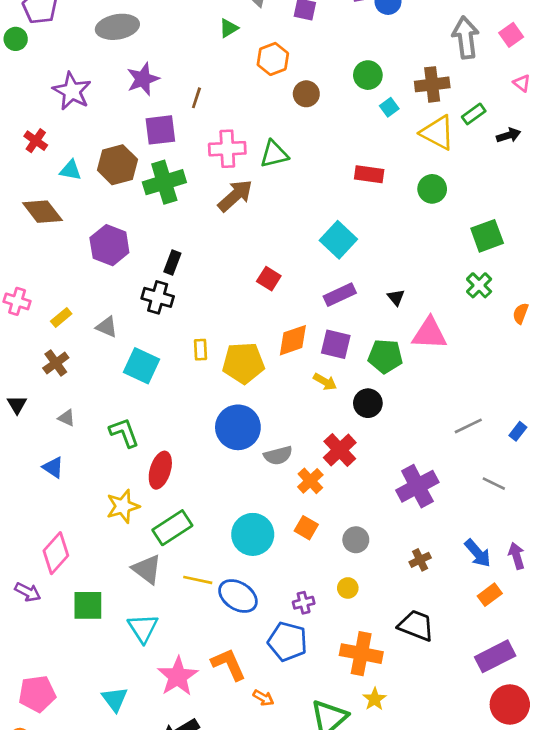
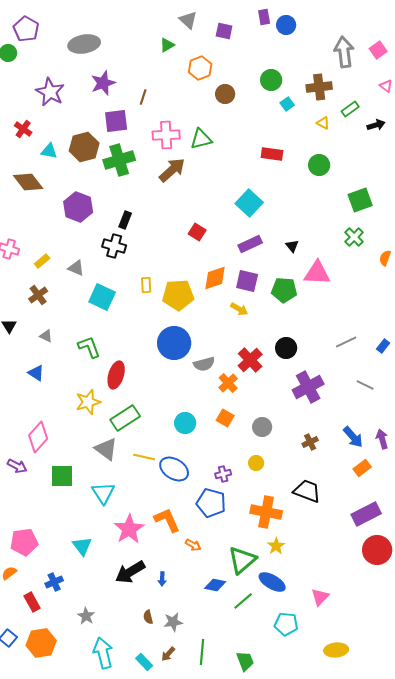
yellow triangle: (438, 133) -> (323, 123), size x0.5
black circle: (368, 403) -> (286, 348), moved
cyan circle: (253, 534) -> (185, 423), size x0.7

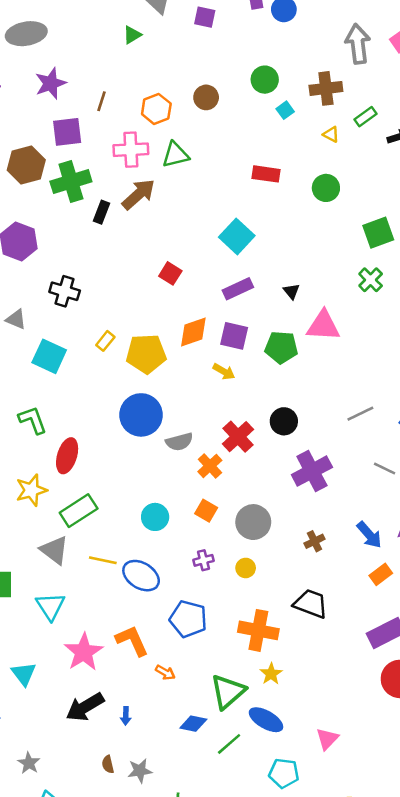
orange hexagon: (200, 68) -> (156, 109), moved
black rectangle: (125, 220) -> (102, 212), moved
yellow rectangle: (146, 285) -> (105, 341), turned 42
gray circle: (262, 427) -> (253, 522), size x1.4
purple cross: (223, 474) -> (204, 560), moved

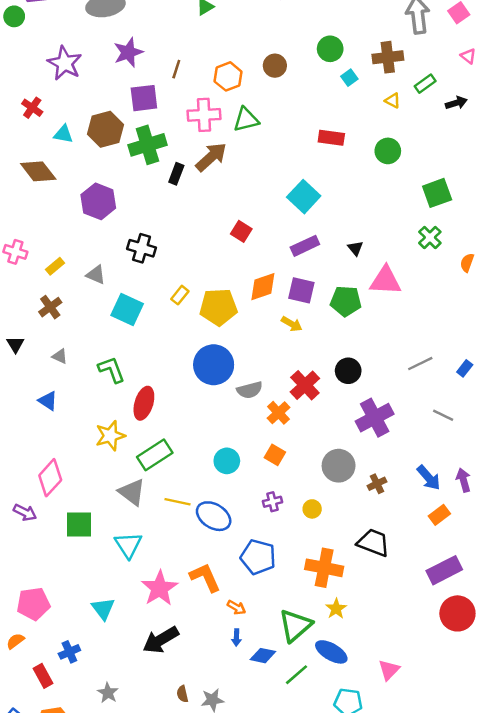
gray circle: (253, 522) -> (339, 466), moved
blue arrow: (126, 716) -> (236, 637), moved

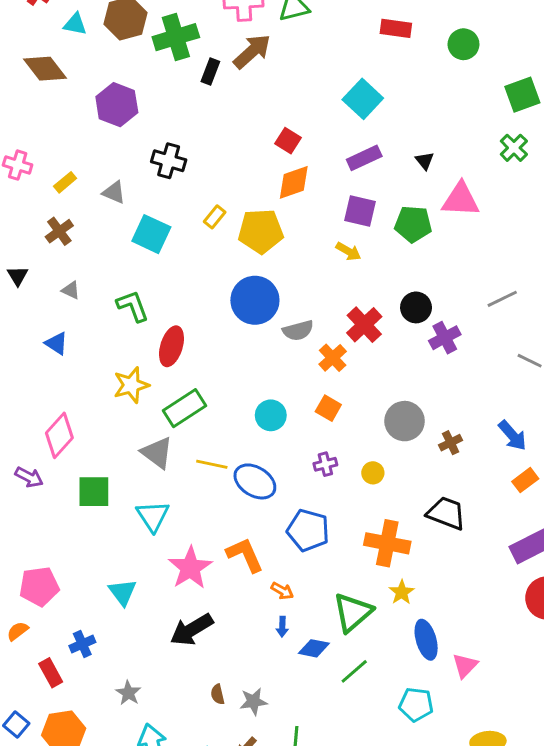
orange diamond: (263, 287) -> (294, 182), moved
purple cross: (375, 418) -> (445, 338), moved, size x0.7
blue ellipse: (331, 652) -> (426, 640), moved, turned 44

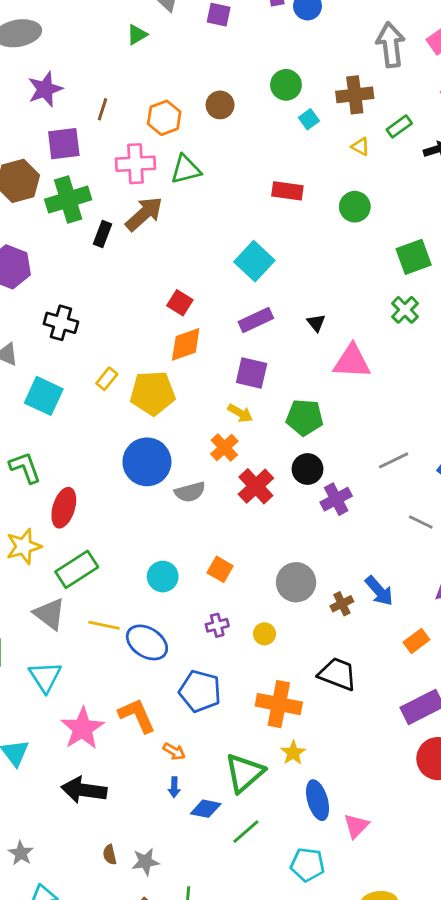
green pentagon: (413, 224) -> (305, 417), moved
orange cross: (333, 358) -> (224, 448), moved
blue arrow: (512, 435) -> (379, 591), moved
black arrow: (192, 630) -> (84, 790), turned 39

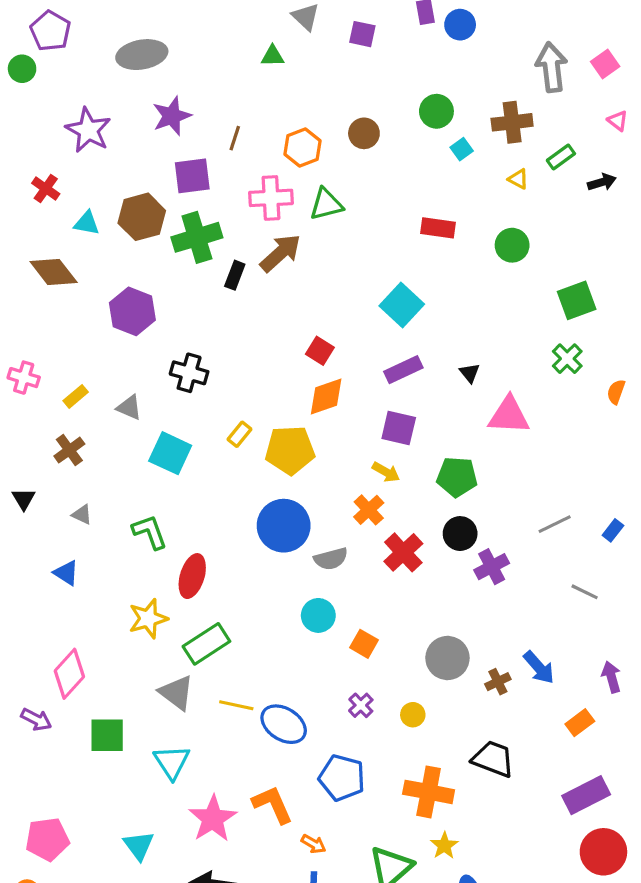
green triangle: (137, 35) -> (273, 56), turned 30
cyan circle: (163, 577) -> (318, 615), moved
purple cross: (217, 625) -> (361, 705), turned -30

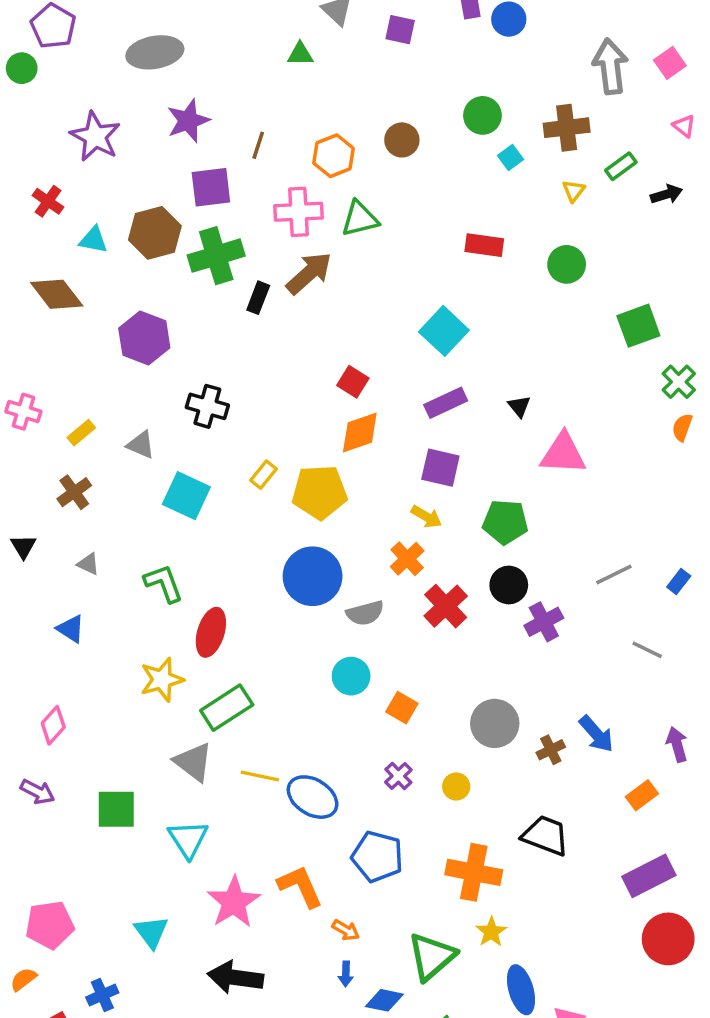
yellow triangle: (518, 179) -> (574, 191), turned 40
green cross: (567, 359) -> (679, 382), moved
pink diamond: (69, 674) -> (53, 725), moved, size x0.7

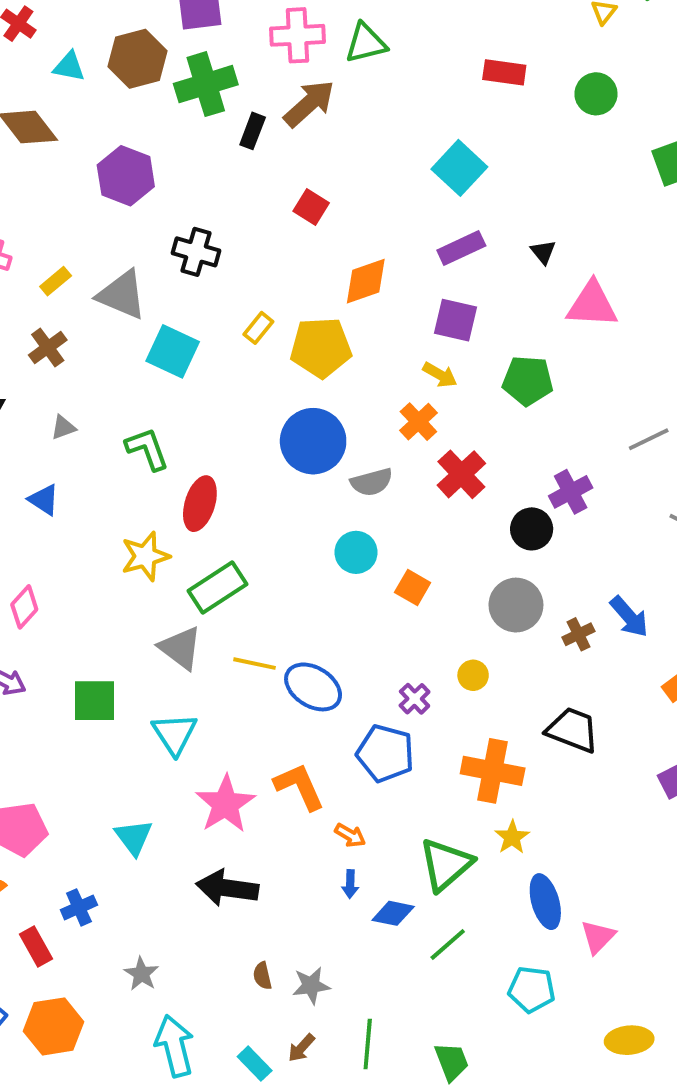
red square: (353, 382) -> (311, 207), moved
gray triangle: (141, 445) -> (122, 295), size x1.6
gray triangle: (88, 564) -> (63, 427), turned -45
black circle: (509, 585) -> (532, 529), moved
purple cross: (398, 776) -> (415, 699), moved

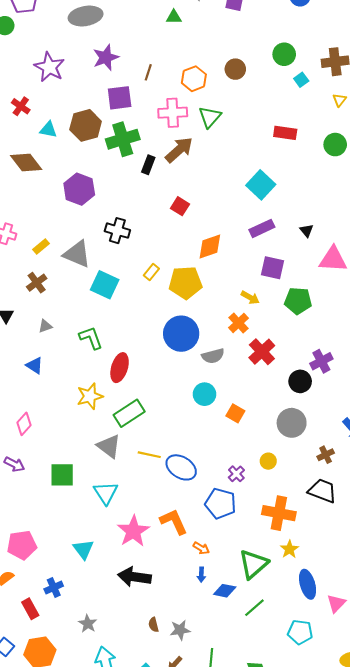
green triangle: (366, 43) -> (210, 117), turned -35
purple square: (456, 320) -> (272, 268), moved
brown cross: (578, 634) -> (326, 455), moved

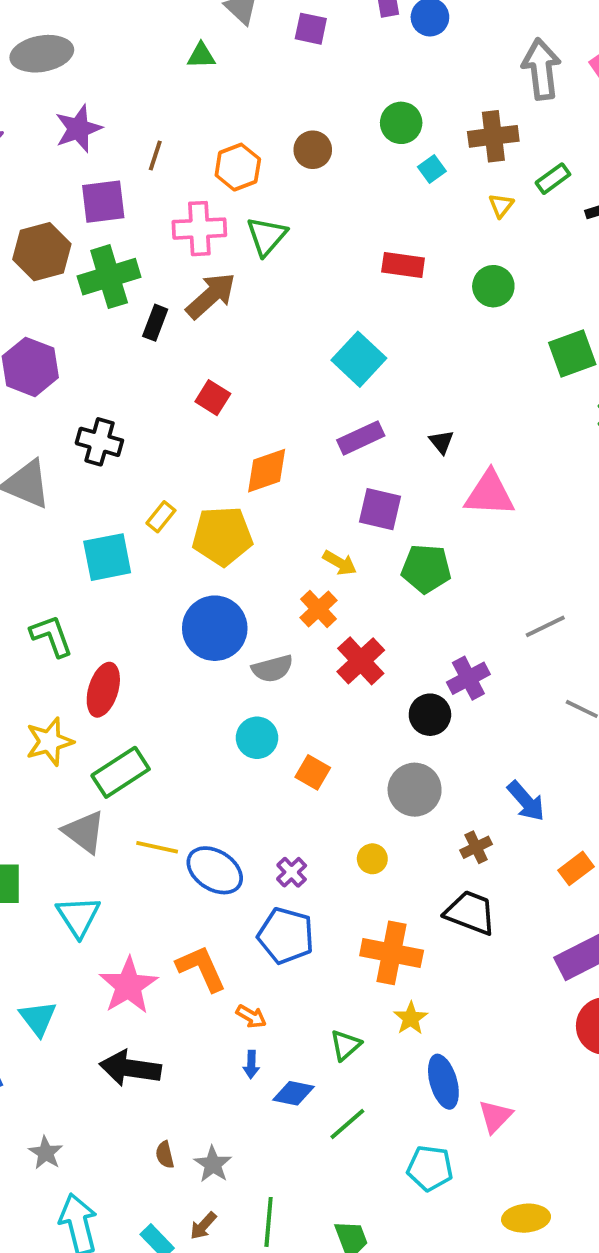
cyan square: (105, 285) -> (107, 557), moved, turned -36
purple cross: (236, 474) -> (292, 872), moved
green triangle: (253, 564) -> (345, 1045), size x0.6
gray star: (180, 630) -> (213, 1164), turned -30

